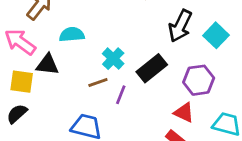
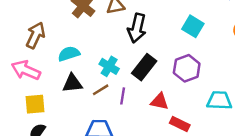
black arrow: (180, 26) -> (137, 28), moved
black triangle: (47, 65) -> (72, 83), moved
red triangle: (184, 113) -> (160, 101), moved

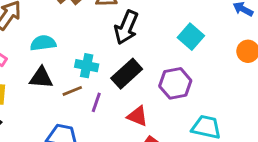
cyan cross: (109, 66) -> (87, 66), turned -30

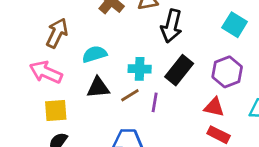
red triangle: (137, 116) -> (214, 107), moved

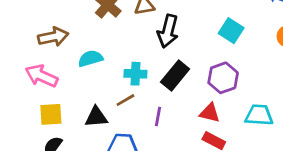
brown arrow: (57, 33) -> (53, 37), turned 52
black triangle: (98, 88) -> (96, 117), moved
purple line: (155, 102) -> (158, 117), moved

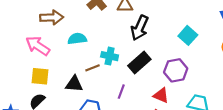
brown line: (125, 100) -> (92, 68), moved

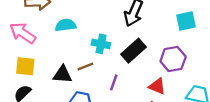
cyan square: (188, 35) -> (186, 21), turned 36
brown line: (92, 68) -> (85, 66), moved

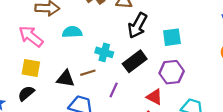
cyan square: (186, 21) -> (172, 37), moved

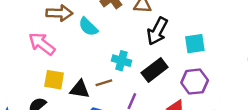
cyan semicircle: (72, 32) -> (88, 27), moved, turned -132
yellow square: (31, 68) -> (54, 80), moved

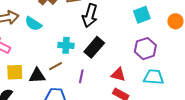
cyan square: (195, 44) -> (142, 15), moved
purple hexagon: (195, 82) -> (145, 49), moved

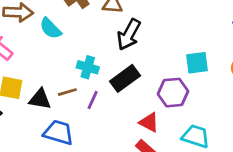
cyan square: (142, 15) -> (197, 63), moved
purple hexagon: (145, 49) -> (173, 93), moved
purple line: (81, 76) -> (93, 100), moved

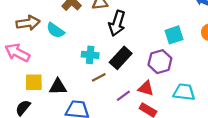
brown line: (67, 92) -> (99, 77), moved
purple line: (93, 100) -> (123, 96), moved, turned 40

